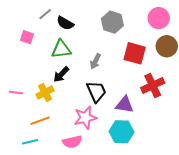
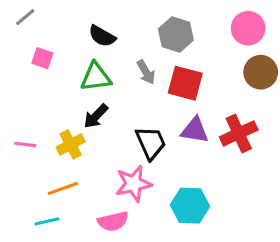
gray line: (45, 14) -> (25, 17), moved
red square: (135, 53) -> (185, 83), moved
gray arrow: (95, 61) -> (146, 72), moved, turned -56
purple triangle: (125, 105) -> (195, 130), moved

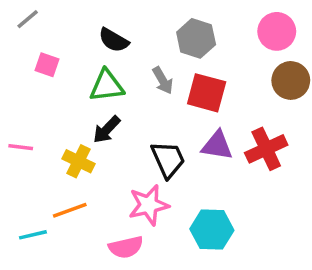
pink line: (25, 144) -> (21, 147), moved
yellow cross: (71, 144) -> (79, 161), turned -36
cyan line: (47, 221) -> (33, 235), moved

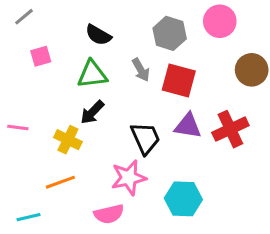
pink circle: (277, 31) -> (220, 21), moved
pink square: (47, 65) -> (41, 56), turned -35
cyan line: (33, 235) -> (29, 217), moved

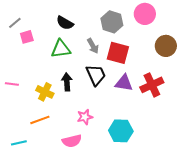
gray line: (24, 17) -> (15, 23), moved
black arrow: (92, 112) -> (67, 82), moved, turned 132
black trapezoid: (145, 138) -> (96, 75), moved
pink star: (129, 178) -> (85, 117), size x0.7

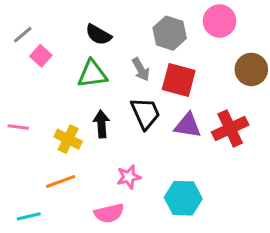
pink square: (27, 37) -> (41, 56), turned -32

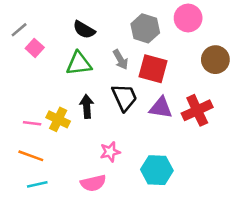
pink line: (18, 127) -> (32, 123), moved
orange line: (61, 181) -> (31, 156), moved, turned 40
cyan line: (29, 216) -> (37, 184), moved

